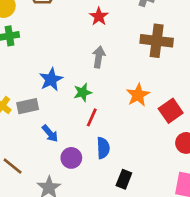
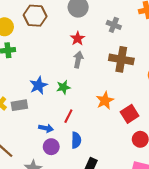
gray arrow: (99, 57) -> (78, 60), moved
green star: (83, 92) -> (63, 87), moved
blue arrow: (50, 133) -> (46, 128), moved, turned -40

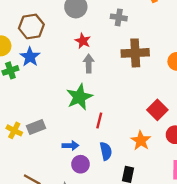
blue star: (38, 85) -> (30, 57), moved
green star: (63, 87) -> (79, 97), size x1.6
orange star: (105, 101) -> (141, 141), moved
red line: (68, 116) -> (99, 120), moved

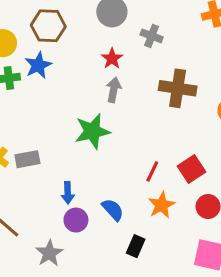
gray cross: (119, 17) -> (152, 36), moved
red line: (99, 120) -> (152, 171), moved
blue arrow: (70, 146) -> (68, 193), turned 77
blue semicircle: (106, 151) -> (113, 210), turned -42

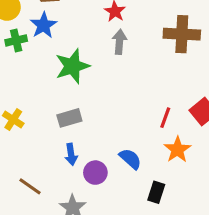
green star: (92, 131) -> (72, 66), moved
gray rectangle: (27, 159) -> (69, 118), moved
blue arrow: (68, 193) -> (71, 154), moved

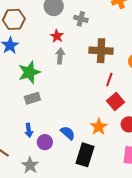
gray rectangle: (69, 118) -> (32, 98), moved
red line: (165, 118) -> (109, 80), moved
black rectangle: (156, 192) -> (85, 155), size x1.6

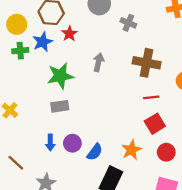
red star: (57, 36) -> (69, 34), moved
red line: (109, 80) -> (151, 97), turned 56
blue semicircle: (68, 133) -> (95, 152), turned 77
purple circle: (45, 142) -> (72, 143), moved

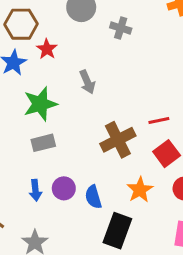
gray arrow: (98, 62) -> (87, 82), turned 150
brown cross: (147, 63) -> (118, 140), moved, turned -32
blue semicircle: (95, 152) -> (93, 197), turned 132

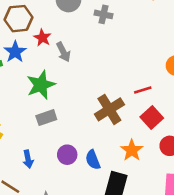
gray arrow: (87, 82) -> (63, 52), moved
blue arrow: (35, 190) -> (28, 159), moved

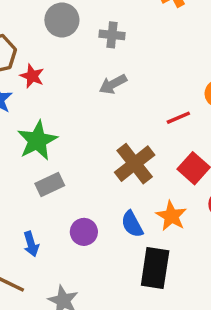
gray arrow: (63, 52) -> (113, 84), moved, turned 96
red line: (143, 90) -> (178, 118), moved
blue semicircle: (93, 160) -> (132, 224), moved

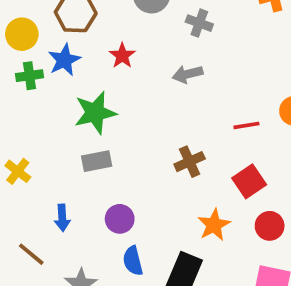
red star: (32, 76) -> (122, 56), moved
brown cross: (135, 164) -> (190, 162), size x0.7
blue semicircle: (132, 224) -> (133, 261), moved

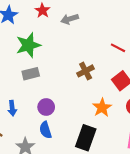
gray arrow: (188, 74) -> (70, 19), moved
red line: (246, 125) -> (118, 48), turned 40
blue semicircle: (133, 261) -> (45, 130), moved

